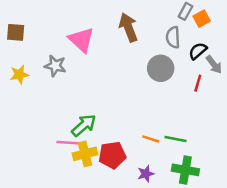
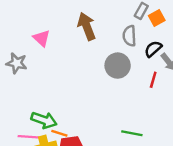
pink triangle: (81, 40) -> (42, 38), size x0.7
green arrow: (84, 125) -> (44, 120), turned 60
orange line: (151, 139) -> (59, 133), moved

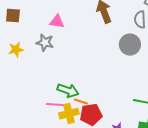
pink triangle: (42, 38) -> (57, 22), moved, turned -35

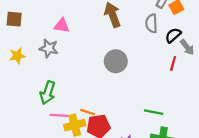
gray circle: (130, 45) -> (116, 61), moved
green arrow: (68, 91) -> (48, 93), moved, turned 90

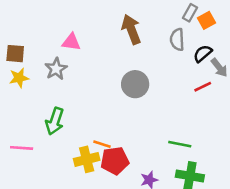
brown square: (14, 19) -> (15, 54), moved
gray star: (49, 48) -> (56, 69), turned 30
red line: (173, 63) -> (203, 87), turned 48
pink line: (60, 115) -> (22, 148), moved

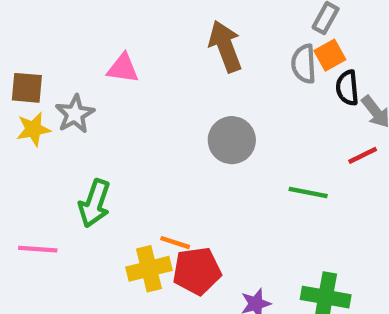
orange square: (207, 20) -> (330, 55), moved
black semicircle: (203, 54) -> (347, 88), turned -54
gray star: (56, 69) -> (75, 114), moved
red line: (203, 87) -> (363, 155), moved
green line: (180, 144) -> (308, 192), moved

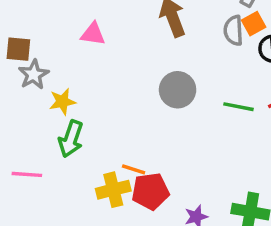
gray star: (75, 114) -> (34, 75), moved
yellow star: (33, 129) -> (62, 102), moved
green line: (308, 192) -> (238, 107), moved

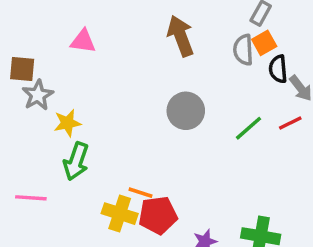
pink triangle: (93, 34) -> (83, 41), moved
green line: (238, 107) -> (248, 128), turned -52
yellow cross: (113, 190) -> (120, 214), turned 32

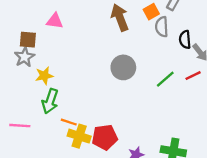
orange square: (264, 43) -> (151, 12), moved
brown square: (22, 69) -> (28, 40), moved
orange line: (141, 193) -> (69, 122), moved

